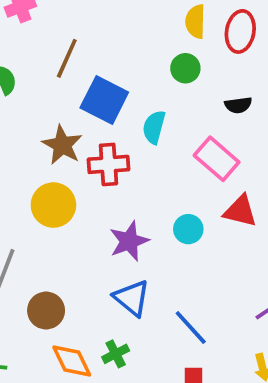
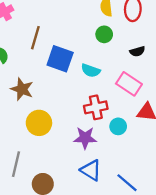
cyan semicircle: (154, 127) -> (91, 71), turned -78
brown star: (62, 145) -> (22, 89), moved
red cross: (109, 164) -> (96, 107), moved
purple star: (129, 241) -> (85, 138), turned 30

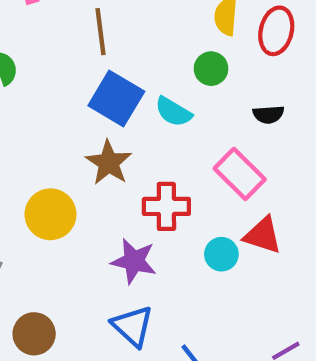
brown line: (35, 38) -> (100, 32), moved, turned -35
cyan semicircle: (91, 71) -> (173, 112), moved
brown star: (22, 89) -> (109, 163), moved
cyan circle: (118, 126) -> (221, 254), moved

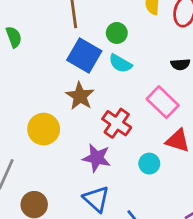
green circle: (211, 69) -> (117, 33), moved
red cross: (166, 206) -> (117, 123), turned 36
cyan circle: (221, 254) -> (149, 164), moved

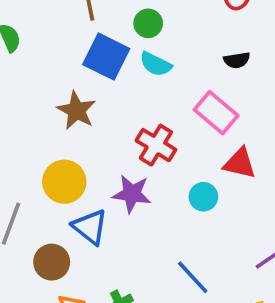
brown star: (80, 96) -> (76, 110), moved
yellow circle: (44, 129) -> (64, 182), moved
blue triangle: (96, 199) -> (90, 227), moved

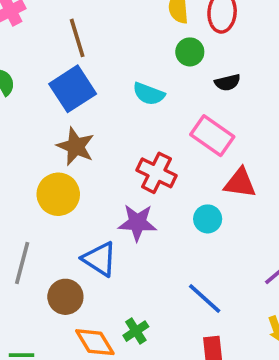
green circle: (148, 23) -> (190, 52), moved
blue square: (106, 57) -> (73, 89), moved, turned 36
yellow circle: (64, 182) -> (58, 194), moved

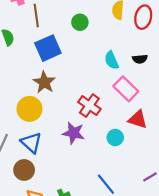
brown line: (77, 38) -> (36, 15), moved
green circle: (190, 52) -> (80, 22), moved
cyan semicircle: (149, 94) -> (112, 60), moved, turned 36
blue triangle: (100, 259) -> (31, 143), moved

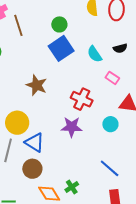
blue square: (48, 48) -> (61, 48), moved
pink rectangle: (126, 89) -> (112, 78), size x0.6
yellow circle: (30, 109) -> (17, 123), moved

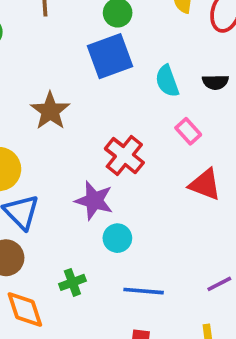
cyan circle: (110, 124) -> (117, 238), moved
blue line: (110, 168) -> (144, 291), turned -50
green cross: (72, 187) -> (72, 282), moved

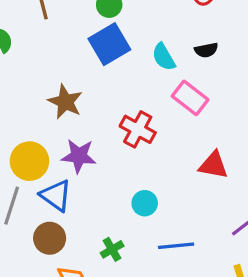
pink rectangle: (188, 131) -> (190, 98), size x1.5
red triangle: (205, 184) -> (213, 165), moved
purple star: (94, 201) -> (79, 156), moved

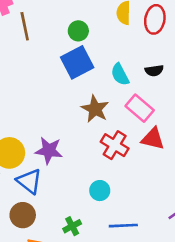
brown star: (65, 102) -> (95, 109), moved
red cross: (138, 129) -> (115, 145), moved
red triangle: (213, 165) -> (153, 139), moved

